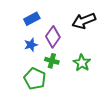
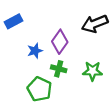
blue rectangle: (32, 19) -> (14, 21), moved
green star: (82, 63) -> (92, 71), turned -30

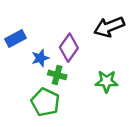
blue rectangle: (14, 21) -> (16, 39), moved
green cross: (59, 69) -> (57, 75), moved

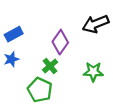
blue star: (40, 58) -> (11, 59), moved
green cross: (57, 75) -> (50, 66), turned 35

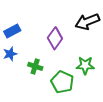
green cross: (50, 66) -> (35, 66), moved, turned -32
green pentagon: (40, 90) -> (62, 82), moved

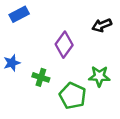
black arrow: (87, 22) -> (102, 25), size x0.7
blue rectangle: (12, 31) -> (19, 14), moved

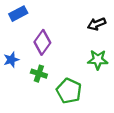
purple diamond: (64, 45) -> (42, 42), moved
green star: (99, 76) -> (98, 60), moved

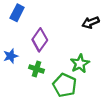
blue rectangle: (18, 14) -> (17, 13), turned -35
green star: (98, 60) -> (80, 64), moved, turned -30

